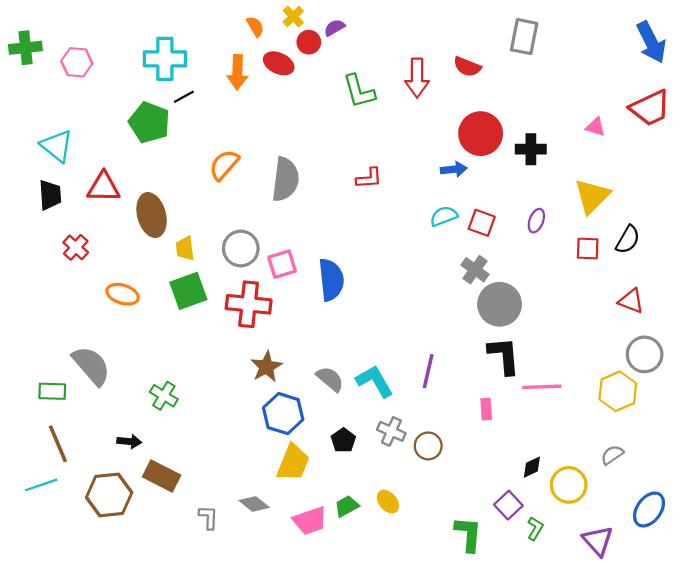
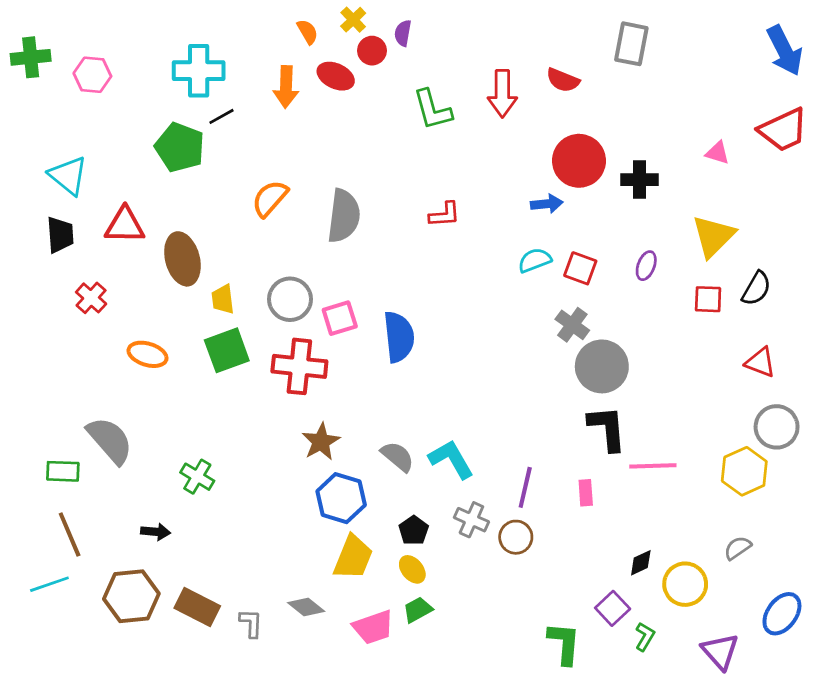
purple semicircle: (334, 28) -> (403, 33), turned -50
purple line: (428, 371) -> (525, 487), moved
brown rectangle: (162, 476) -> (197, 607), moved
yellow ellipse: (388, 502) -> (412, 569), moved

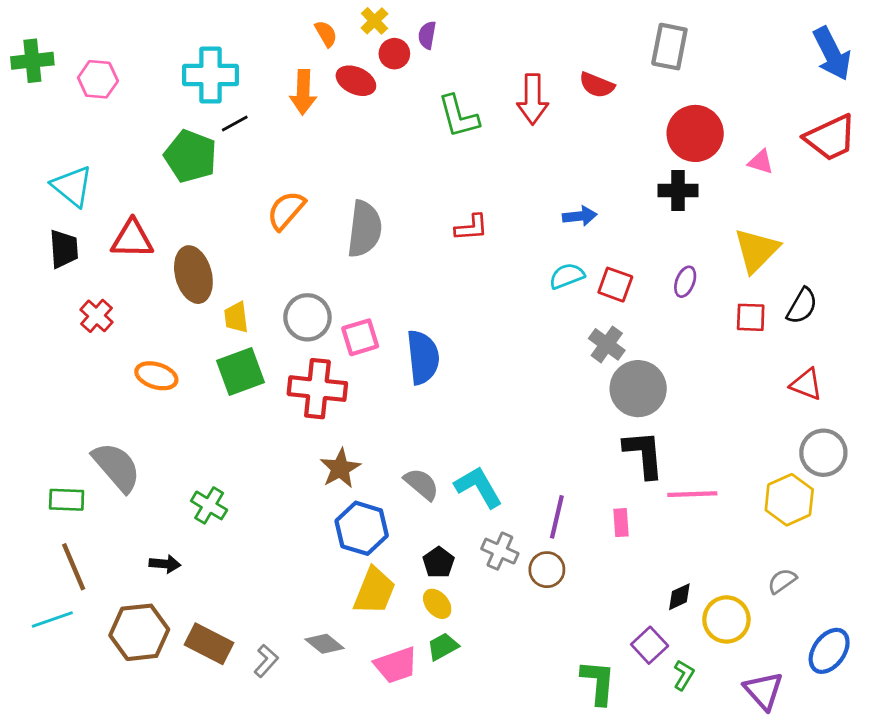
red circle: (579, 161) -> (695, 133), moved
gray L-shape: (251, 623) -> (266, 661), turned 40

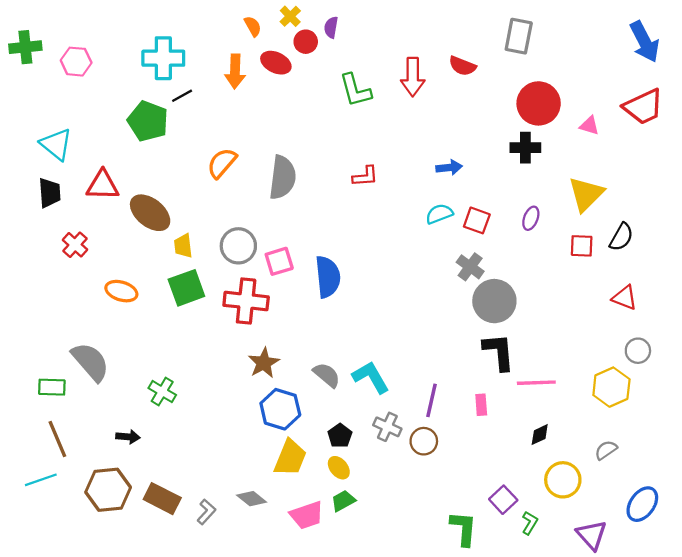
brown ellipse: (193, 275) -> (150, 213), turned -36
gray circle: (823, 453) -> (638, 351), size x0.7
black diamond: (679, 597) -> (540, 435), moved

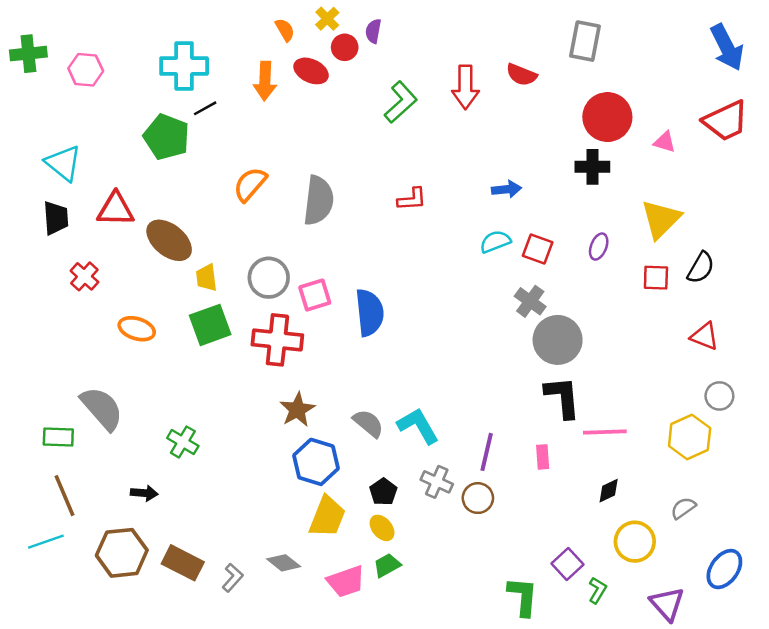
green L-shape: (355, 90) -> (401, 102), turned -117

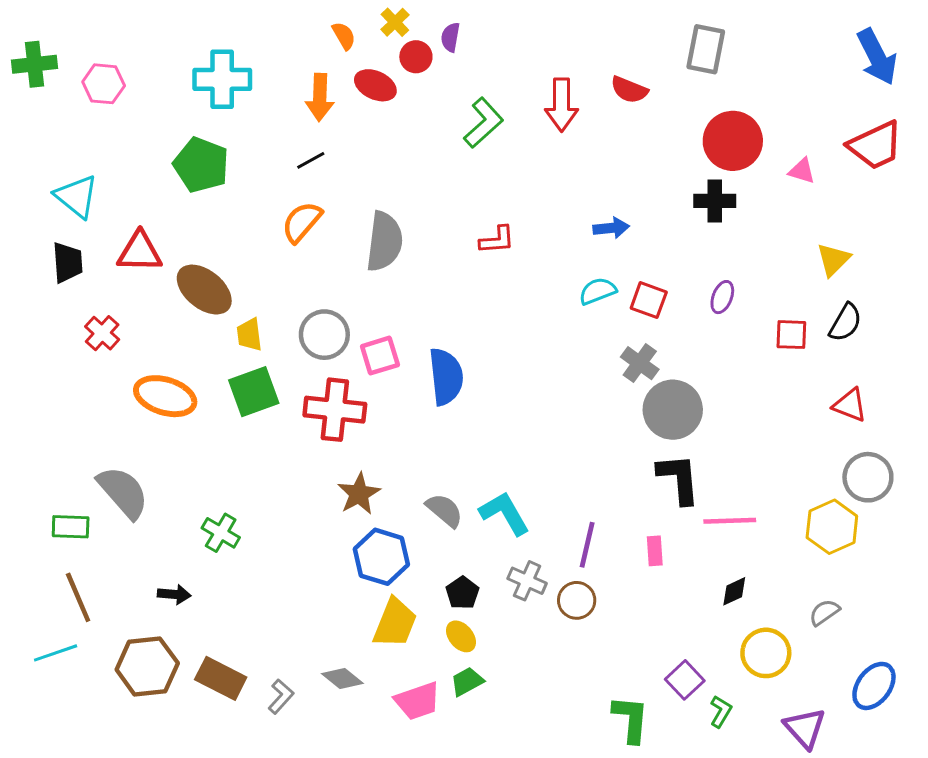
black line: (205, 108) -> (311, 160), moved
yellow triangle: (661, 219) -> (833, 259), moved, size x0.7
orange ellipse: (137, 329) -> (165, 396), size x1.4
gray circle: (719, 396) -> (868, 477), size x1.4

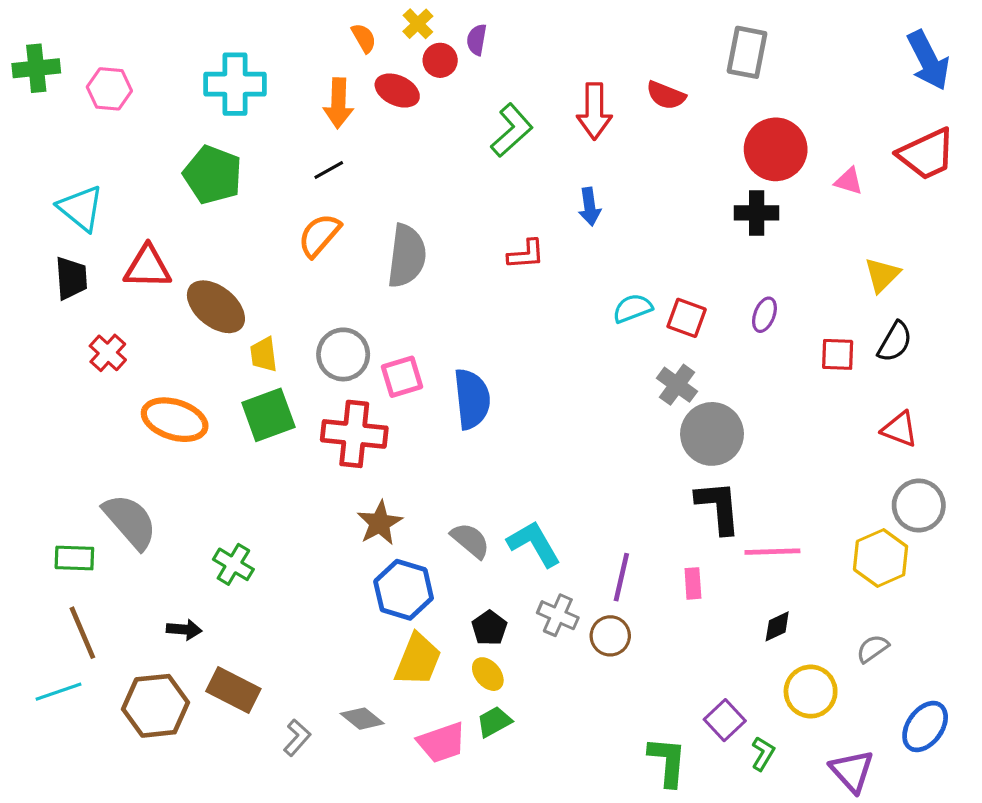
blue arrow: (611, 228) -> (590, 207), moved, turned 88
brown rectangle: (221, 678) -> (233, 690), moved

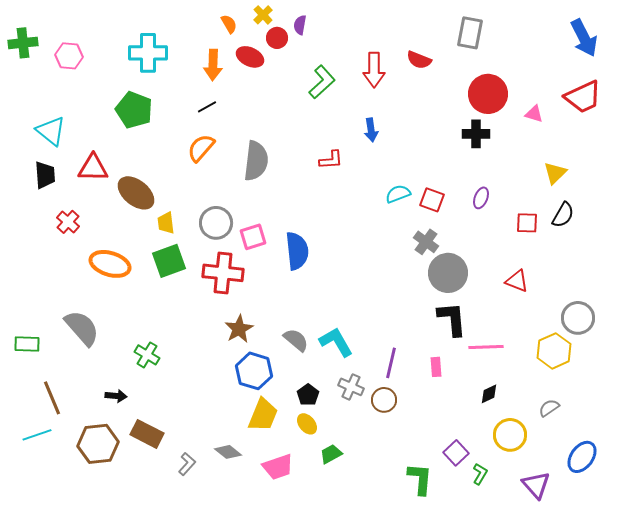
red triangle: (900, 429) -> (517, 281), moved
green rectangle: (74, 558) -> (27, 344), moved
green trapezoid: (494, 722) -> (331, 454), moved

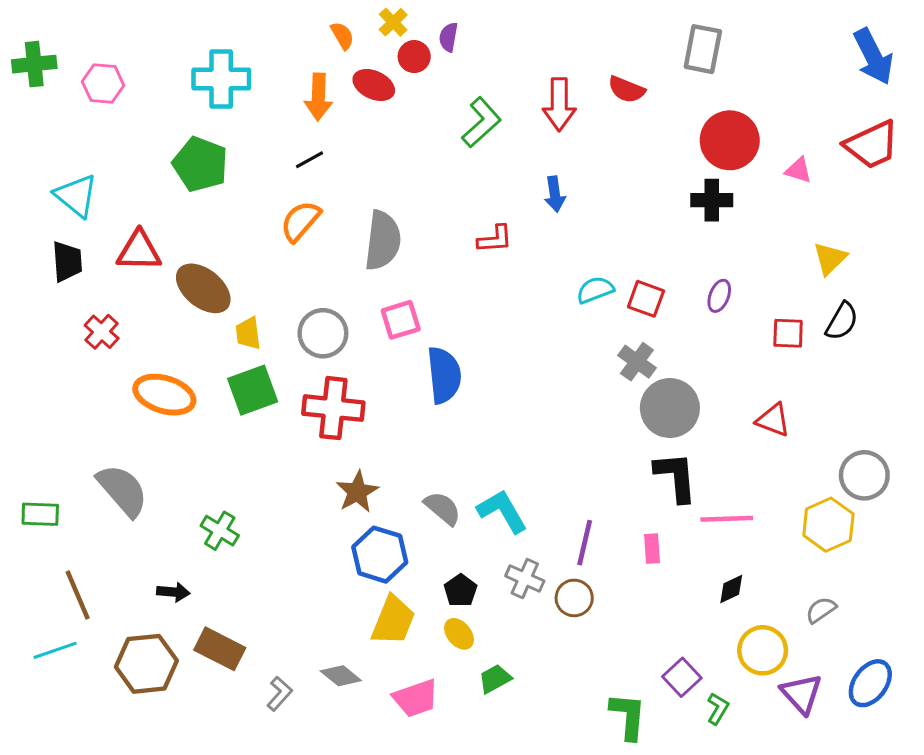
pink square: (253, 237) -> (401, 320), moved
purple triangle: (536, 485) -> (802, 694), moved

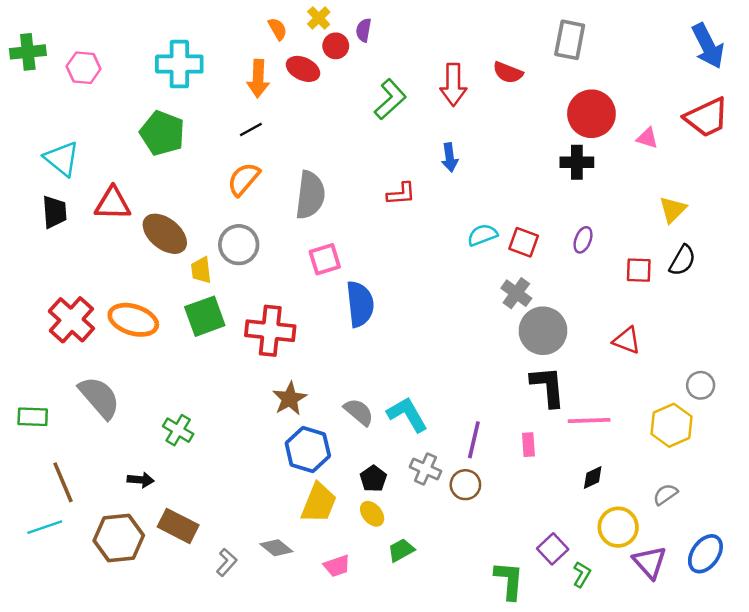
red cross: (102, 332) -> (71, 320), moved, size x1.6
gray circle: (323, 333) -> (239, 245), moved
gray circle: (864, 475) -> (701, 385), size x0.7
pink trapezoid: (416, 698) -> (337, 566), size x0.7

